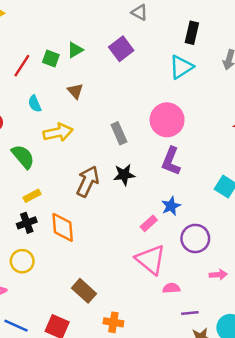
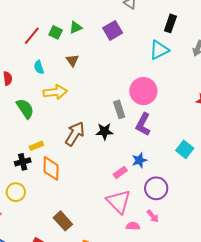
gray rectangle: (119, 133) -> (119, 109), moved
yellow rectangle: (32, 196) -> (36, 146), moved
pink arrow: (218, 275) -> (153, 216), moved, turned 48

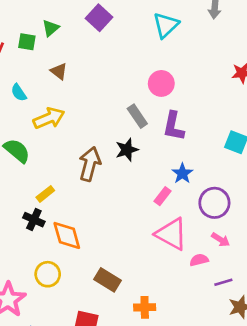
pink circle: (143, 91) -> (161, 83), size x0.7
black cross: (23, 162) -> (34, 220), turned -35
orange diamond: (51, 168) -> (67, 235), moved
yellow circle: (16, 192) -> (48, 274), moved

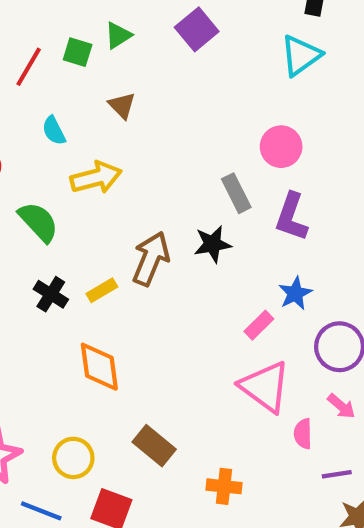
yellow rectangle: (45, 194) -> (102, 290), moved
black cross: (34, 220) -> (51, 294), moved
pink semicircle: (199, 260) -> (303, 434), turned -84
yellow circle: (48, 274) -> (73, 458), moved
orange cross: (145, 307) -> (224, 486), moved

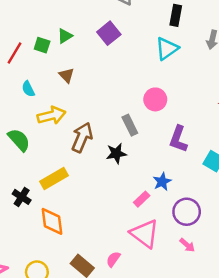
purple L-shape: (291, 217) -> (178, 139), moved
brown arrow: (151, 259) -> (82, 137), moved
yellow rectangle: (102, 290) -> (54, 179), size x1.6
black cross: (51, 294) -> (22, 197), moved
pink semicircle: (303, 434) -> (113, 259), moved, turned 35

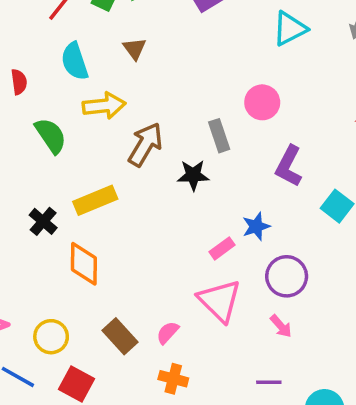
cyan semicircle: (28, 89) -> (75, 61), size x1.5

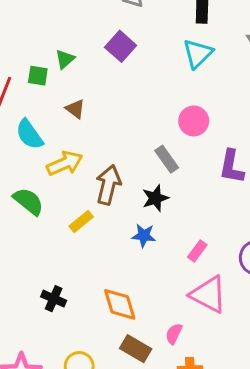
yellow rectangle: (95, 200) -> (81, 222), moved, size x0.7
black cross: (43, 221) -> (54, 299), moved
blue star: (256, 226) -> (144, 236), moved, turned -30
orange diamond: (84, 264) -> (120, 304), moved

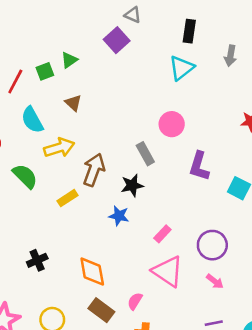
purple square: (121, 46) -> (117, 40), moved
green square: (38, 76) -> (45, 71), turned -36
black cross: (54, 299) -> (37, 260), turned 36

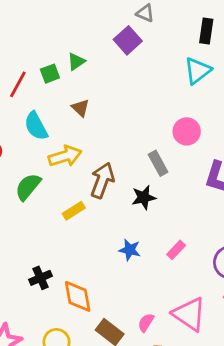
green semicircle: (25, 176) -> (28, 187), turned -96
blue star: (119, 216) -> (130, 250), moved
orange diamond: (92, 271) -> (78, 296), moved
pink triangle: (168, 271) -> (189, 314), moved

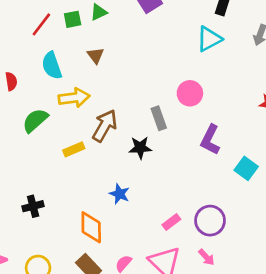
pink rectangle: (176, 250) -> (171, 222), moved
orange diamond: (78, 296) -> (91, 227), moved

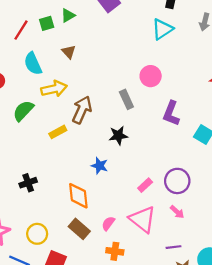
black star: (140, 148) -> (118, 136), moved

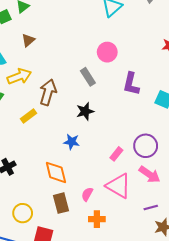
brown triangle: (69, 52) -> (28, 40), turned 40
pink arrow: (177, 212) -> (150, 174), size x1.5
brown rectangle: (79, 229) -> (61, 203), turned 42

